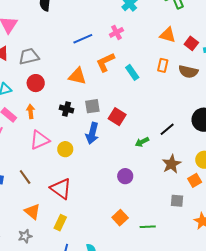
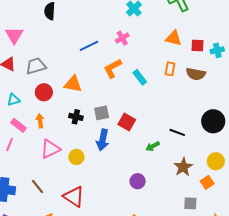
red square: (191, 43) -> (198, 46), turned -32
orange triangle: (77, 76) -> (73, 84), moved
black line: (167, 129) -> (177, 132), turned 63

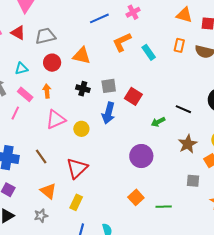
purple circle: (138, 181) -> (141, 156), size x1.5
red triangle: (74, 197) -> (77, 168), turned 40

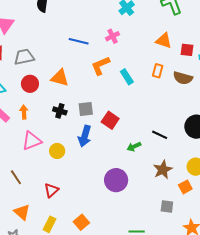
blue line: (99, 18) -> (79, 41), turned 36
red triangle: (77, 168) -> (51, 190), size x0.7
orange square: (136, 197) -> (81, 222), moved

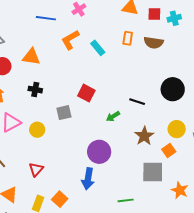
gray square: (86, 109) -> (64, 113), moved
blue arrow: (85, 136) -> (88, 179), moved
gray square: (167, 207) -> (153, 172), size x1.6
orange square: (81, 222) -> (60, 199), moved

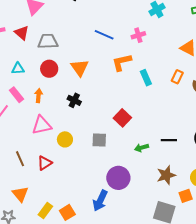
orange triangle: (31, 57) -> (80, 68), turned 30
black line: (137, 102) -> (169, 140), turned -35
gray square: (64, 113) -> (99, 140), moved
red triangle: (36, 169) -> (45, 163), moved

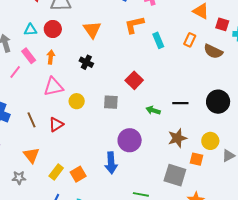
red circle: (49, 69) -> (53, 29), moved
green arrow: (142, 148) -> (153, 110), turned 32
orange square: (186, 196) -> (197, 159), turned 32
blue arrow: (100, 201) -> (111, 163), turned -30

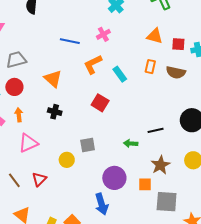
red square: (134, 80) -> (100, 103), moved
yellow circle: (77, 101) -> (67, 160), moved
orange square: (197, 159) -> (145, 184), moved

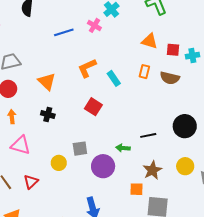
pink cross: (103, 34) -> (94, 25), moved, turned -32
blue line: (70, 41) -> (64, 32), moved, turned -30
pink triangle: (28, 143) -> (21, 145), turned 40
purple circle: (114, 178) -> (103, 166), moved

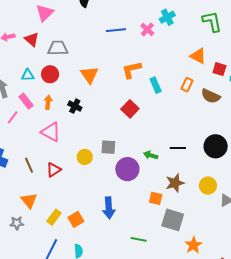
black cross: (48, 114) -> (75, 106), moved

